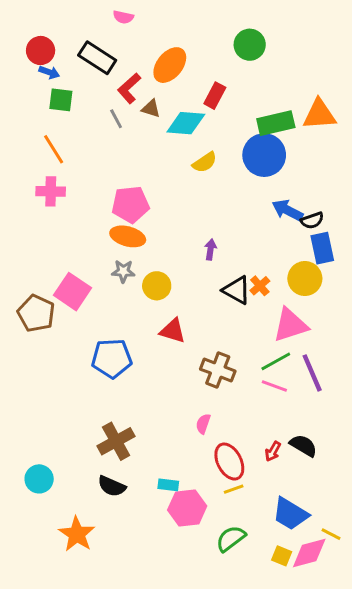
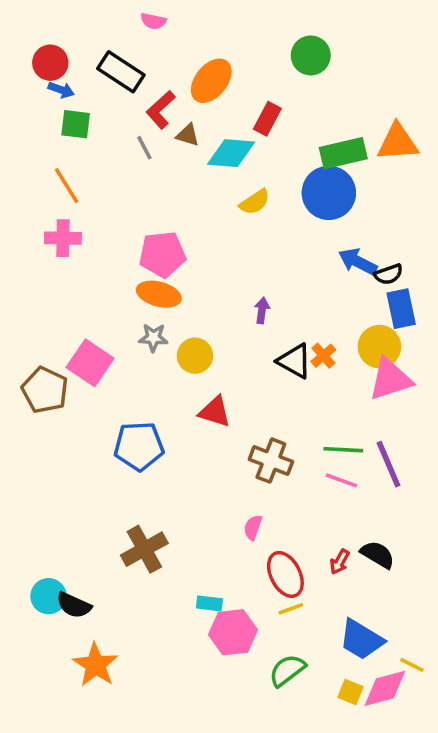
pink triangle: (290, 325) -> (390, 379), moved
green line: (276, 361) -> (343, 450), turned 32
black semicircle: (112, 486) -> (74, 605), moved

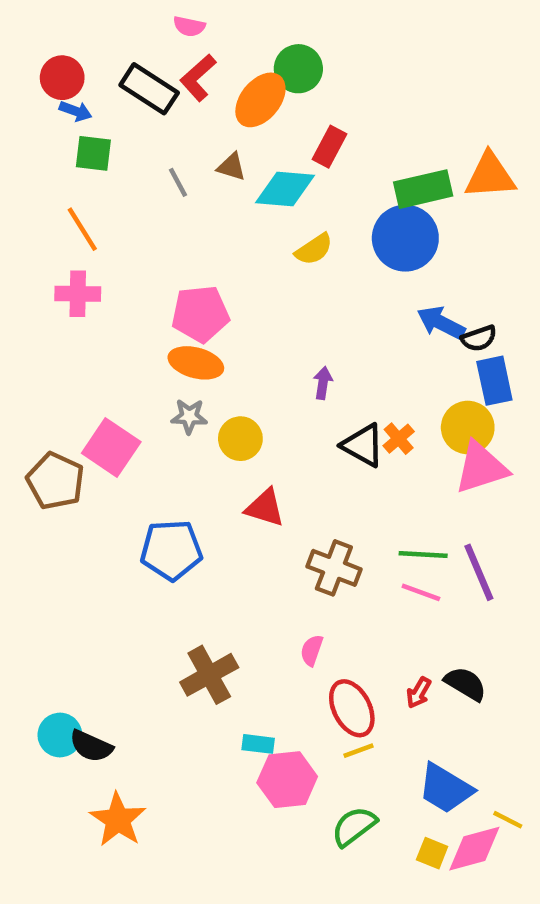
green circle: (311, 55) -> (298, 69), moved
red L-shape: (161, 110) -> (198, 78), moved
brown cross: (144, 549) -> (209, 675), moved

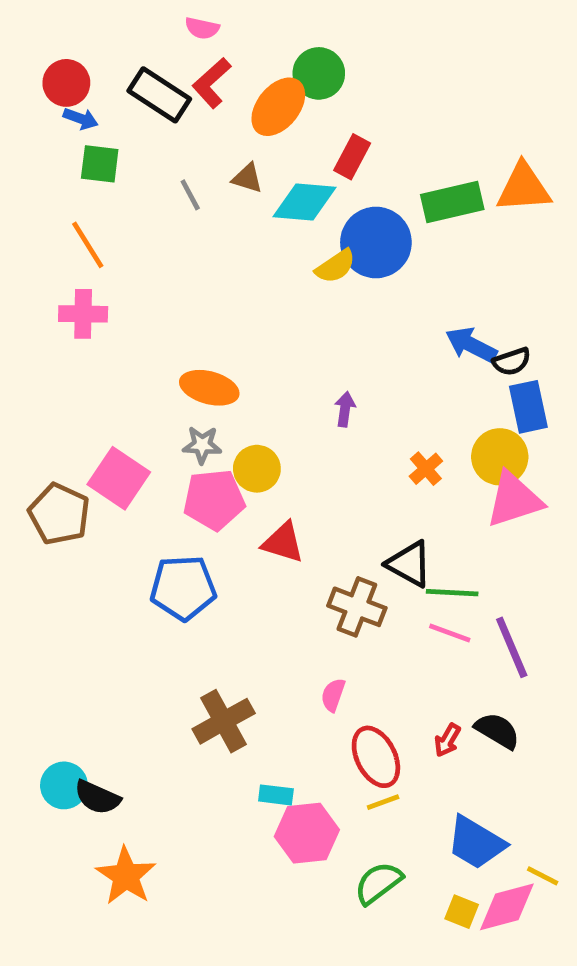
blue circle: (405, 238) -> (376, 242), moved
pink pentagon: (200, 314) -> (214, 500), moved
black triangle: (363, 445) -> (409, 564), moved
purple line: (479, 572) -> (512, 647), moved

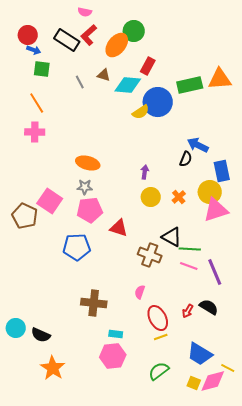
black semicircle: (512, 362) -> (186, 159), moved, turned -49
yellow circle: (257, 469) -> (151, 197), moved
brown cross: (224, 721) -> (94, 303), turned 35
cyan circle: (64, 785) -> (16, 328), moved
pink hexagon: (307, 833) -> (113, 356), moved

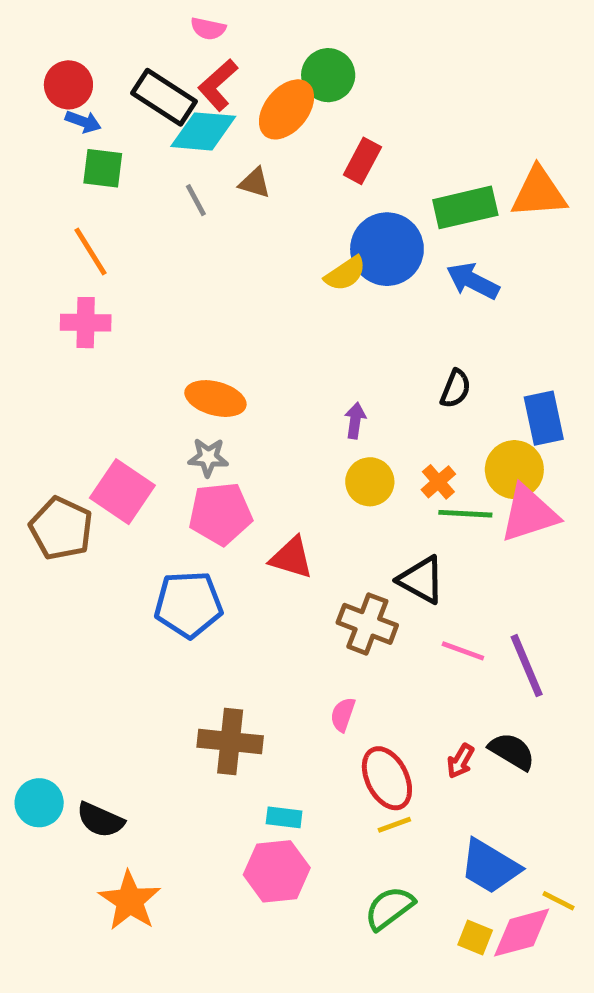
cyan diamond: (128, 85) -> (203, 131), moved
blue arrow: (198, 145) -> (473, 281), moved
green line: (190, 249) -> (465, 514), moved

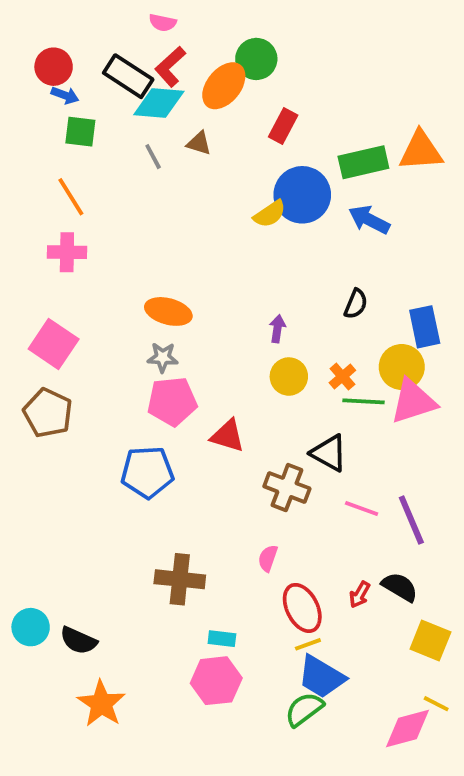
pink square: (122, 492) -> (54, 344), moved
blue trapezoid: (490, 866) -> (321, 677), moved
yellow square: (475, 937) -> (430, 641), moved, size x1.5

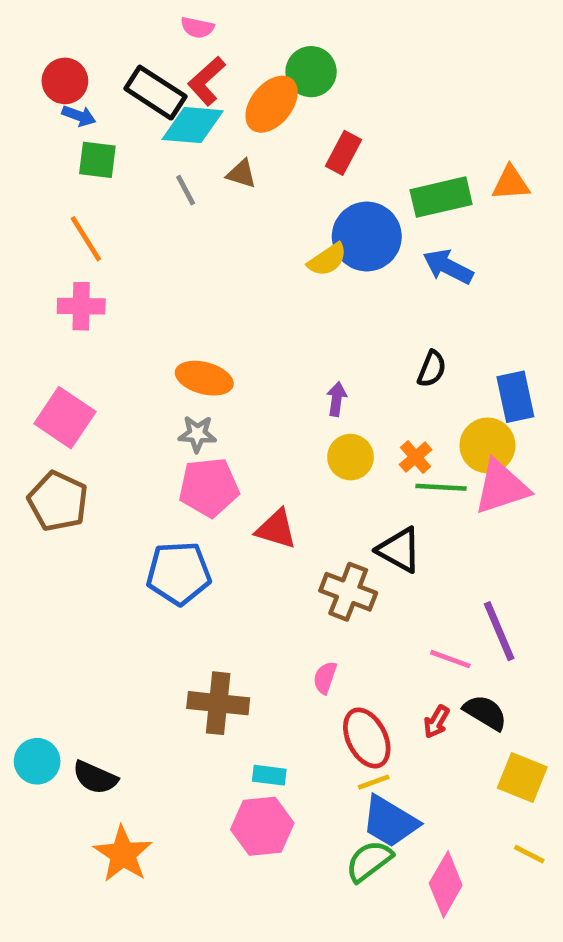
orange triangle: (421, 151) -> (511, 183), size x0.7
pink line: (362, 509) -> (450, 659), moved
pink diamond: (407, 728) -> (446, 884), moved, turned -45

